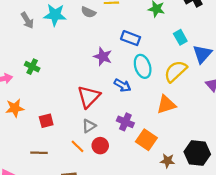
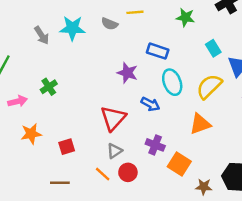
green cross: (32, 67) -> (49, 87), turned 32

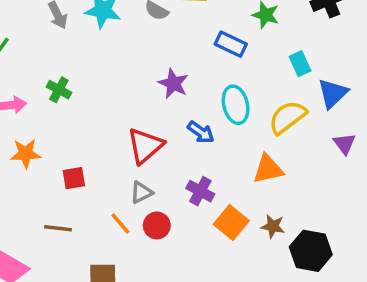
blue rectangle: (158, 51) -> (231, 44), moved
green cross: (49, 87) -> (59, 90), turned -35
brown star: (204, 187) -> (273, 226), moved

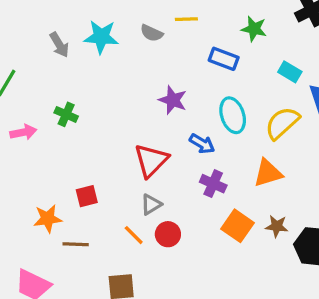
cyan rectangle: (300, 64) -> (290, 72), turned -30
orange star: (26, 154) -> (48, 219), moved
purple cross: (200, 191) -> (213, 184), moved

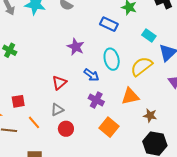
red triangle: (151, 160) -> (59, 83), size x0.7
brown star: (277, 226) -> (150, 115), moved
orange line: (134, 235) -> (34, 122), moved

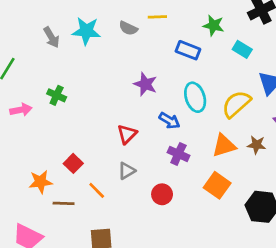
cyan rectangle: (149, 35) -> (242, 49), moved
red square: (18, 101) -> (73, 163), turned -32
brown star: (150, 115) -> (257, 145), moved
orange square: (109, 127) -> (217, 185), moved
red circle: (66, 129) -> (162, 194), moved

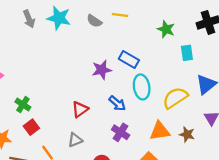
cyan rectangle: (242, 49) -> (187, 53), turned 42
blue rectangle: (188, 50) -> (129, 59), moved
purple star: (145, 84) -> (102, 70), turned 30
green cross: (57, 95) -> (23, 105), moved

